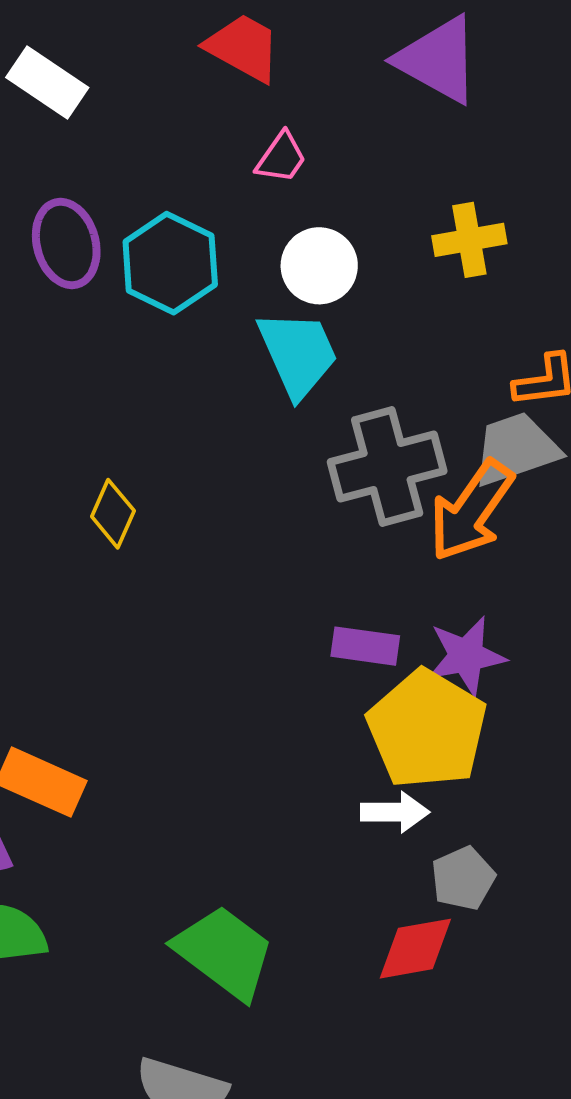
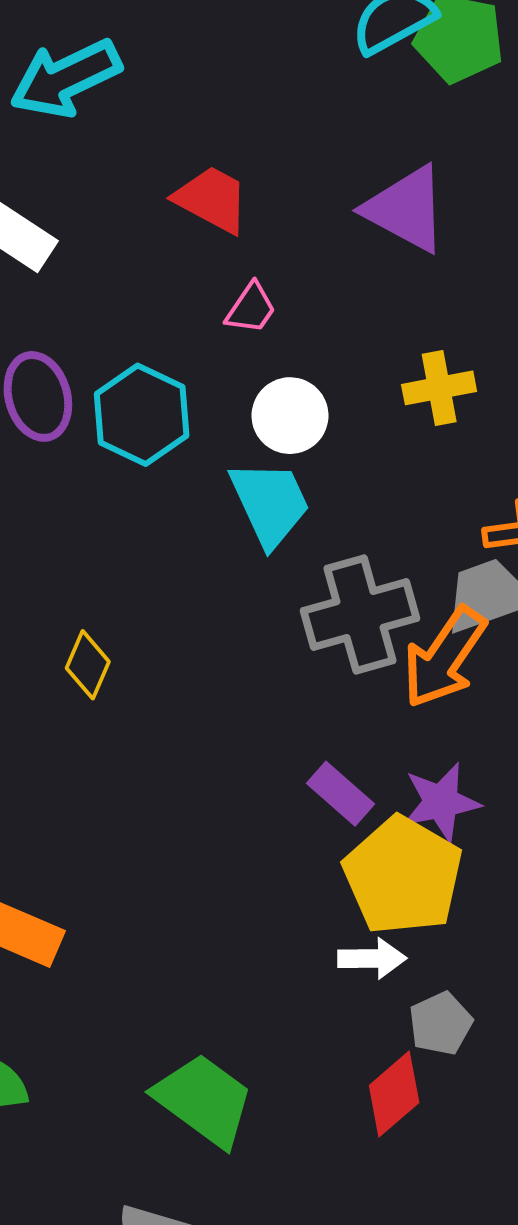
purple rectangle: (365, 646) -> (340, 794), turned 34
red diamond: (415, 949) -> (394, 1094), turned -30

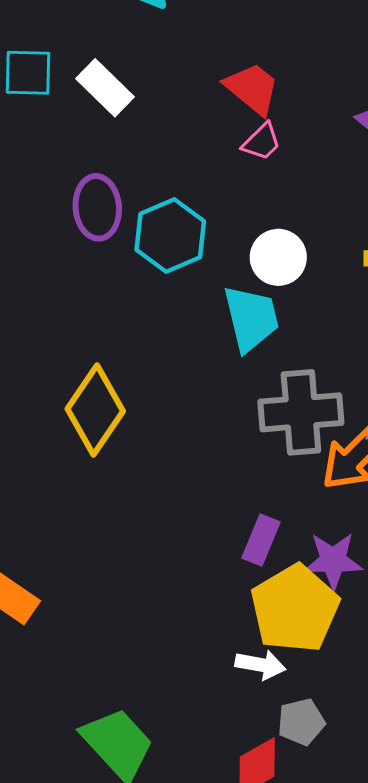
pink trapezoid: (251, 308) -> (262, 142), moved
yellow diamond: (88, 665) -> (95, 410), size x1.8
purple rectangle: (340, 794) -> (261, 540), turned 60

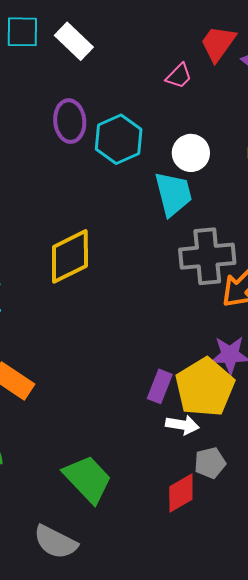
red trapezoid: (252, 89) -> (218, 43), moved, turned -93
yellow diamond: (95, 410) -> (70, 256), turned 30
purple rectangle: (261, 540) -> (160, 386), moved

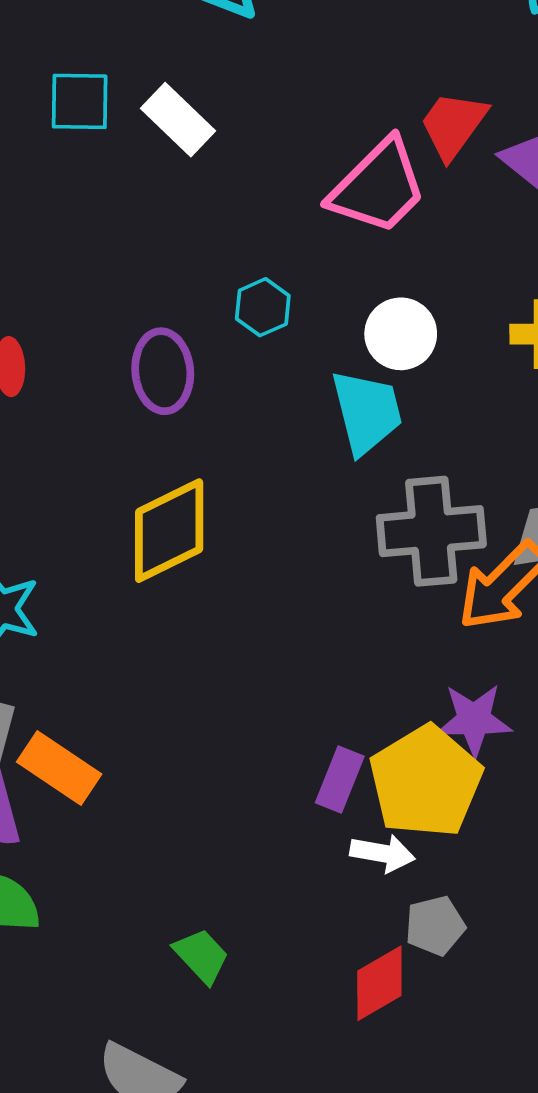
pink trapezoid: (179, 76) -> (378, 187), size x2.0
purple ellipse: (70, 121) -> (163, 371), moved
cyan hexagon: (119, 139) -> (263, 307), size x0.6
green trapezoid: (88, 479) -> (201, 956), size x0.6

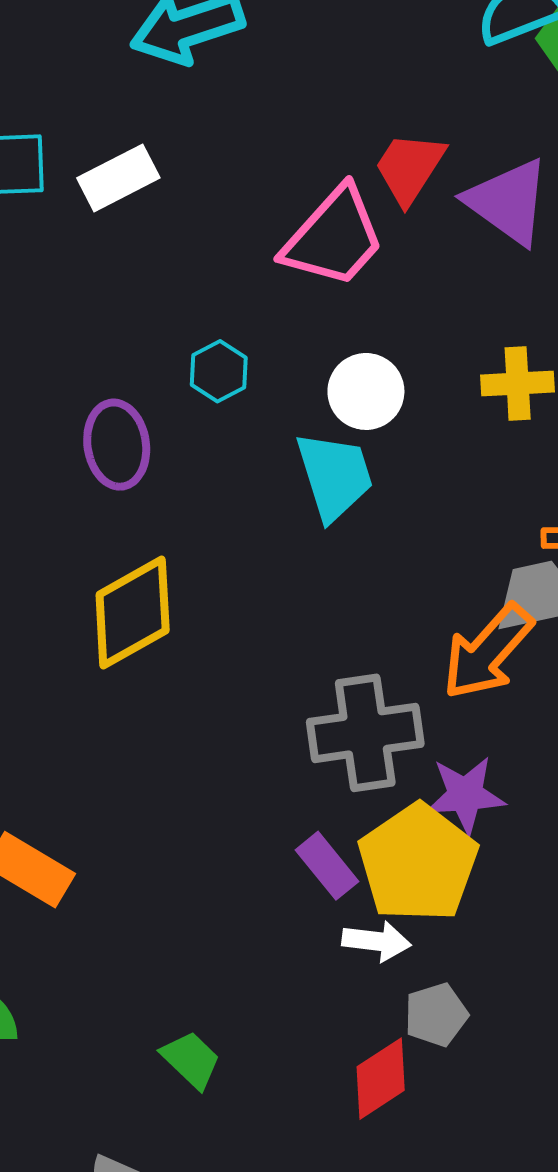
white rectangle: (178, 120) -> (118, 178), turned -68
gray cross: (431, 531) -> (365, 733), moved
purple rectangle: (340, 780) -> (327, 866), turned -58

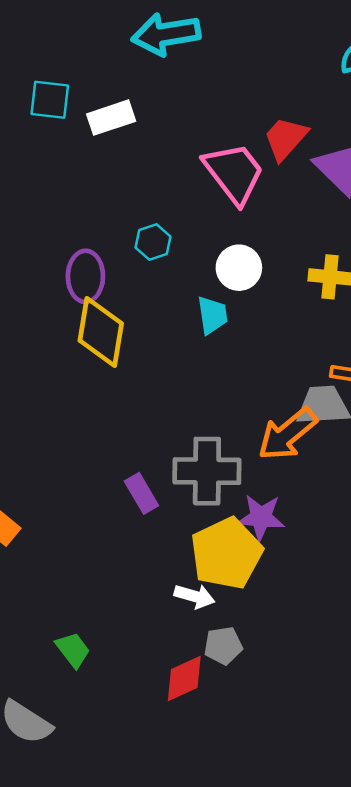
pink trapezoid: (334, 237) -> (234, 173), turned -88
cyan trapezoid: (334, 476) -> (212, 315), size x0.7
yellow diamond: (133, 612) -> (101, 332), moved, turned -60
purple rectangle: (327, 866) -> (141, 493), moved

